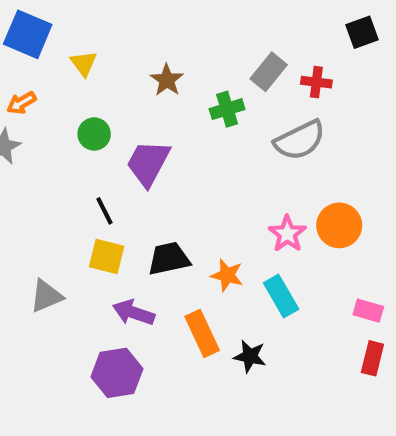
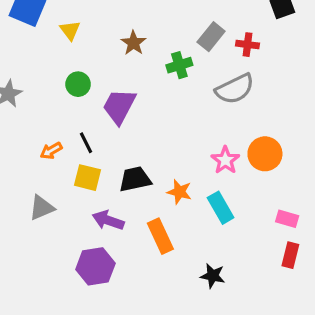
orange arrow: (21, 103) -> (51, 151), moved
black star: (250, 356) -> (213, 276), moved

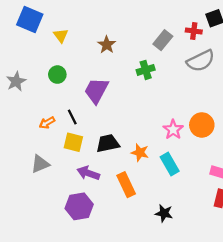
red cross: (248, 45) -> (194, 31), moved
green cross: (179, 65) -> (146, 70), moved
green circle: (78, 84) -> (57, 75), moved
gray semicircle: (235, 89) -> (201, 61), moved

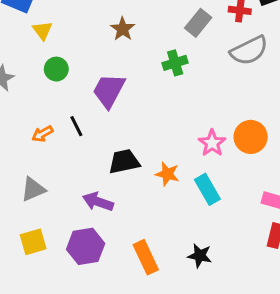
yellow triangle: (61, 36) -> (42, 30), moved
yellow square: (73, 142) -> (33, 242), moved, turned -30
orange rectangle: (126, 185) -> (146, 257), moved

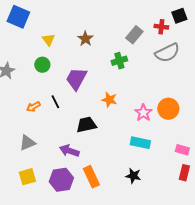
yellow triangle: (42, 30) -> (48, 40), moved
orange star: (167, 174) -> (109, 100), moved
cyan rectangle: (207, 189) -> (140, 143), turned -48
black star: (200, 256) -> (133, 176), moved
orange rectangle: (146, 257) -> (91, 177), moved

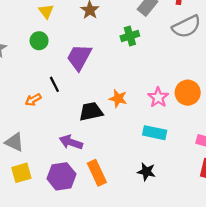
orange star: (109, 100) -> (118, 99), moved
orange arrow: (33, 107) -> (33, 100), moved
gray triangle: (27, 143) -> (14, 142), moved, turned 48

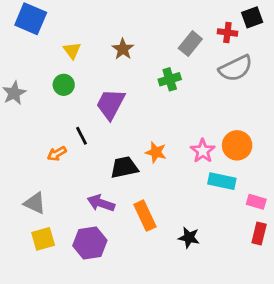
cyan rectangle: (155, 133) -> (222, 181), moved
orange rectangle: (97, 173) -> (145, 216), moved

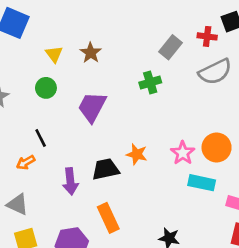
brown star: (123, 49) -> (91, 53), moved
black line: (82, 136) -> (41, 138), moved
orange arrow: (57, 154) -> (26, 162), moved
purple arrow: (101, 203) -> (70, 181), moved, turned -115
orange rectangle: (145, 216) -> (108, 218), moved

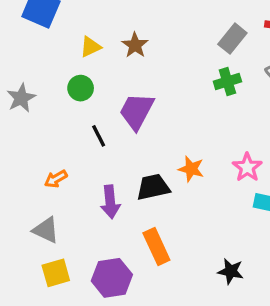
yellow triangle: (54, 54) -> (90, 47), turned 42
green cross: (150, 82) -> (227, 81), moved
black line: (41, 138) -> (99, 136), moved

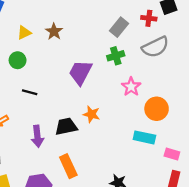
purple trapezoid: (137, 111) -> (80, 72), moved
black line: (99, 136) -> (30, 92), turned -48
pink star: (247, 167) -> (131, 87), moved

